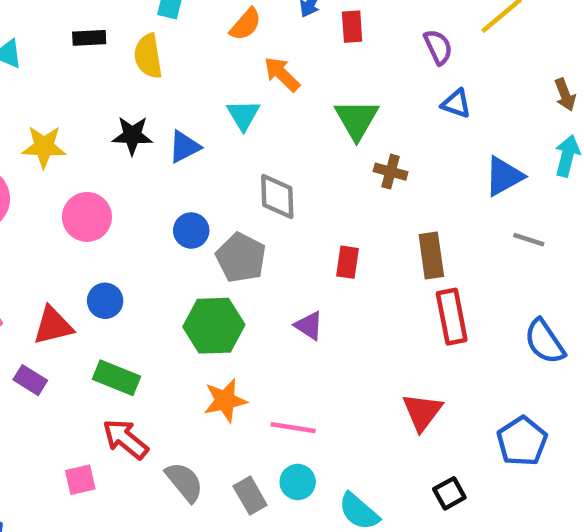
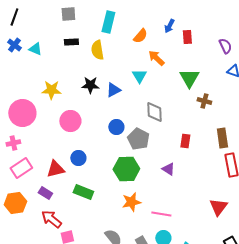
red arrow: (125, 439) -> (51, 219), moved

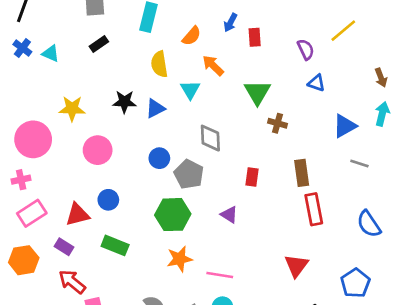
black rectangle: (71, 42) -> (99, 44), turned -32
yellow semicircle: (97, 50) -> (159, 64), moved

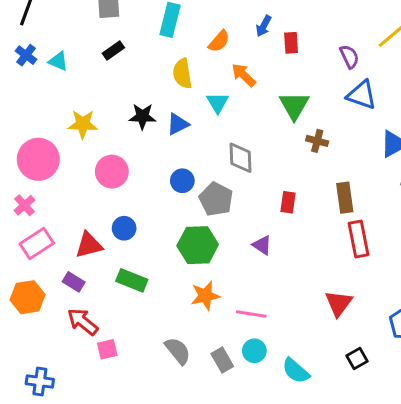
blue triangle: (316, 83) -> (362, 95), size x1.5
pink cross: (21, 180) -> (25, 205), turned -30

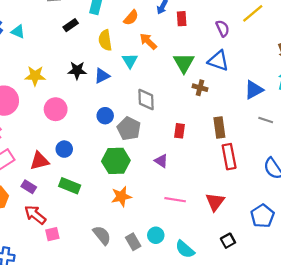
black rectangle: (113, 51) -> (71, 25), moved
blue triangle: (362, 95) -> (218, 61), moved
pink line: (251, 314) -> (175, 200), moved

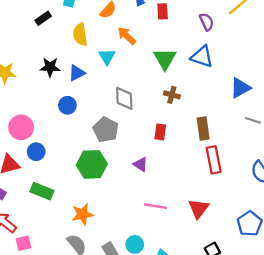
brown cross: (200, 88) -> (172, 95), moved
pink circle: (56, 109) -> (21, 127), moved
blue circle: (105, 116) -> (67, 105), moved
orange star: (121, 196) -> (83, 214), moved

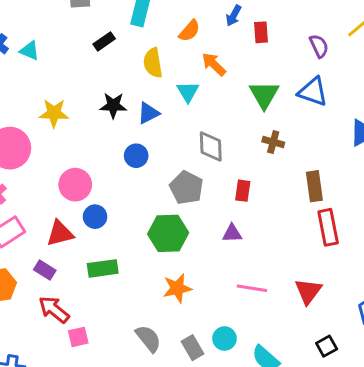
red rectangle: (160, 132) -> (243, 191), moved
purple triangle: (141, 164) -> (232, 233), turned -35
green rectangle: (42, 191) -> (103, 268), turned -30
orange star: (83, 214) -> (177, 288), moved

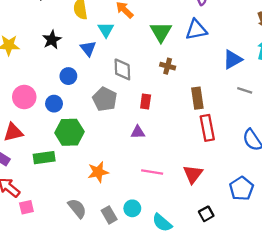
blue triangle: (313, 92) -> (196, 30), turned -30
black star: (113, 105) -> (52, 40), turned -30
blue triangle: (148, 113) -> (88, 48), moved, turned -42
blue circle: (95, 217) -> (54, 104), moved
green hexagon: (168, 233) -> (69, 132), moved

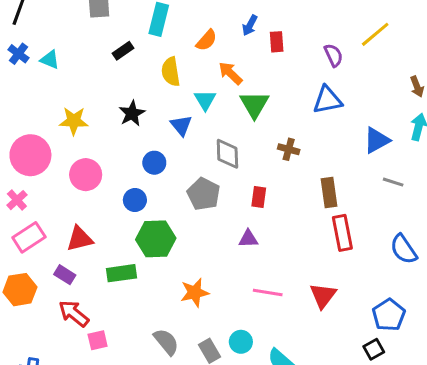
green triangle: (161, 32) -> (254, 104), moved
pink circle: (24, 97) -> (86, 175), moved
black square: (206, 214) -> (374, 349), moved

